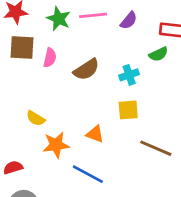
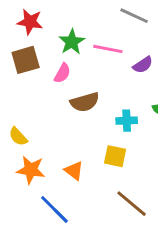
brown square: (22, 47) -> (26, 60), turned -36
pink semicircle: (50, 58) -> (62, 73), moved

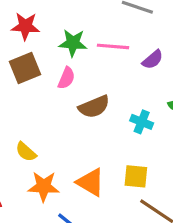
green star: (72, 42) -> (73, 43), turned -30
cyan cross: (127, 121) -> (142, 122), turned 30
yellow square: (115, 156) -> (136, 176), moved
orange triangle: (74, 171) -> (90, 182), size x1.4

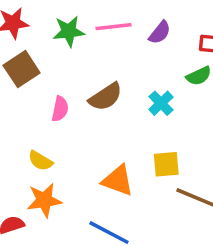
pink semicircle: (66, 78) -> (60, 109), moved
cyan cross: (142, 122) -> (161, 103), turned 35
orange star: (44, 186) -> (44, 200), moved

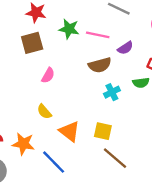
brown semicircle: (106, 97) -> (100, 65), moved
yellow semicircle: (40, 161) -> (44, 112), moved
orange star: (44, 200) -> (23, 144), moved

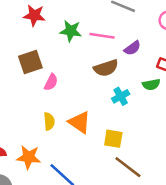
brown square: (32, 43) -> (30, 62), moved
yellow semicircle: (44, 112) -> (49, 121), turned -140
orange triangle: (70, 131) -> (80, 122), moved

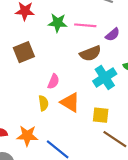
pink semicircle: (51, 82) -> (53, 81), moved
cyan cross: (121, 96) -> (105, 77), size x1.5

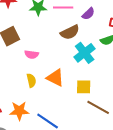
pink semicircle: (53, 81) -> (32, 54), moved, turned 80

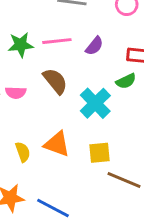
brown semicircle: (70, 32) -> (55, 81), moved, turned -96
pink semicircle: (32, 54) -> (16, 93), moved

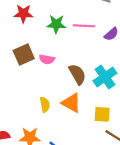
brown semicircle: (55, 81) -> (77, 74), moved

